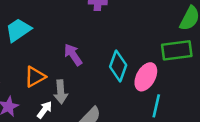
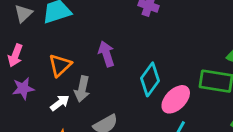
orange triangle: (35, 77) -> (60, 65), turned -30

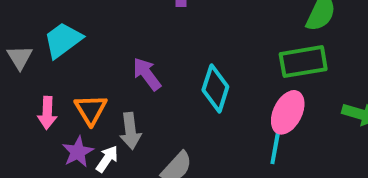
pink arrow: (15, 55) -> (47, 113), moved
purple star: (23, 88) -> (78, 152), moved
pink ellipse: (176, 99) -> (288, 112), moved

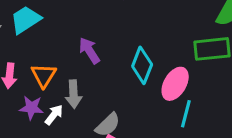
pink ellipse: (288, 112) -> (175, 84), moved
purple star: (78, 152) -> (31, 108), turned 30

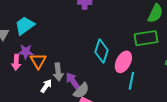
purple arrow: (89, 51) -> (73, 81), moved
purple star: (31, 108) -> (26, 52), moved

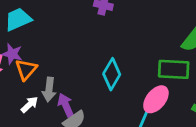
pink ellipse: (123, 62) -> (156, 99), moved

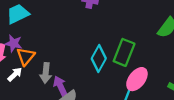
green rectangle: (174, 69) -> (124, 52), moved, turned -70
white arrow: (29, 105) -> (15, 74), moved

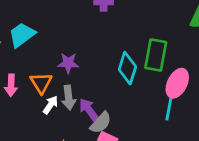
purple star: (13, 43) -> (68, 63), moved
white arrow: (15, 74) -> (50, 105), moved

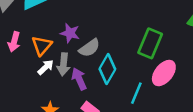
cyan diamond: (127, 68) -> (107, 69), moved
cyan line: (169, 108) -> (136, 93), moved
gray semicircle: (101, 123) -> (89, 48), moved

